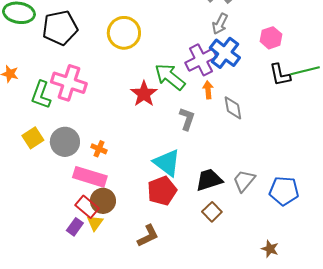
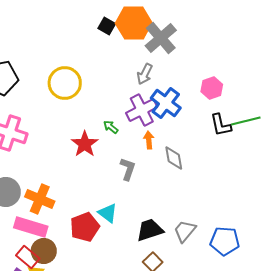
gray arrow: (220, 24) -> (145, 74), moved
green arrow: (170, 77) -> (111, 127), size x0.5
orange cross: (99, 149) -> (40, 199), size x1.8
cyan triangle: (167, 163) -> (108, 213), size x0.7
red pentagon: (162, 191) -> (85, 227), moved

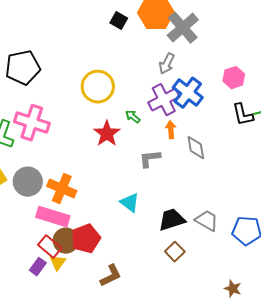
black square: (107, 26) -> (119, 21), moved
yellow circle: (65, 83) -> (98, 87), moved
gray L-shape: (128, 169) -> (150, 159), turned -115
red pentagon: (85, 227) -> (86, 239), moved
gray trapezoid: (185, 231) -> (207, 221), turned 80

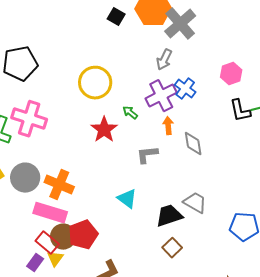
blue cross: (188, 93) -> (185, 89), size x0.7
gray trapezoid: (207, 221) -> (195, 203), moved

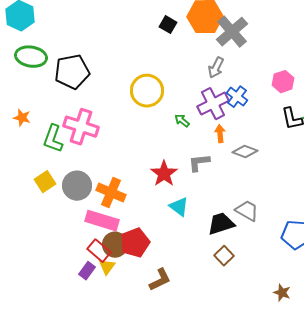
red star: (104, 130) -> (164, 174), moved
gray diamond: (193, 144) -> (245, 152), turned -60

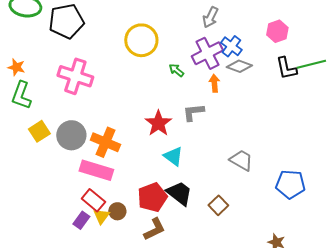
green L-shape: (53, 139) -> (21, 95), moved
gray diamond: (245, 152) -> (239, 66), moved
black trapezoid: (221, 224) -> (179, 193), moved, turned 56
red pentagon: (135, 243) -> (152, 197), moved
brown circle: (115, 245) -> (117, 211), moved, size x0.7

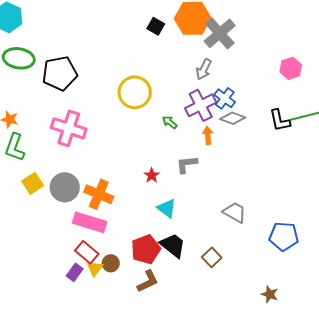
pink hexagon: (277, 31) -> (291, 68), moved
red star: (158, 123) -> (152, 175), size x0.6

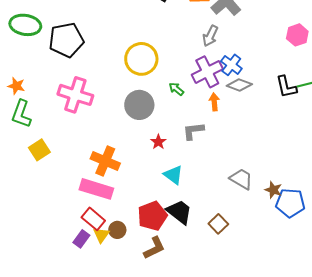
gray circle: (65, 187) -> (139, 105), moved
brown star: (270, 294) -> (273, 190), moved

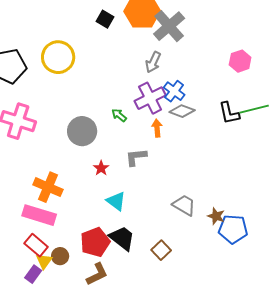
yellow circle: (141, 59) -> (58, 57), moved
purple rectangle: (81, 239) -> (33, 274), moved

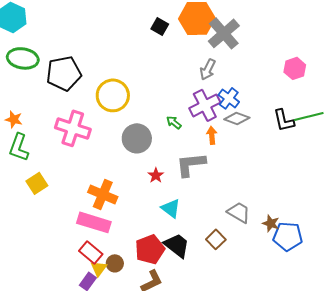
yellow circle: (58, 57) -> (113, 95), moved
gray L-shape: (136, 157) -> (191, 164), size x1.4
brown square: (161, 250) -> (216, 239), moved

